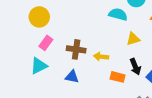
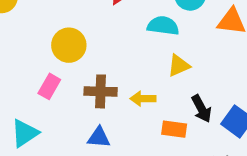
yellow circle: (39, 17) -> (69, 45), moved
yellow triangle: (133, 39) -> (179, 66), moved
cyan triangle: (39, 66) -> (25, 133), moved

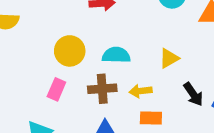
cyan semicircle: (163, 26) -> (116, 55), moved
orange rectangle: (174, 129) -> (151, 118), moved

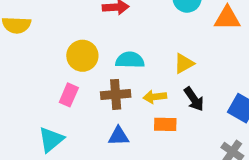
black arrow: (193, 94) -> (194, 99), moved

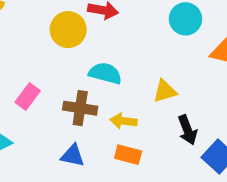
yellow circle: (82, 56) -> (68, 30), moved
black arrow: (194, 99) -> (187, 130), moved

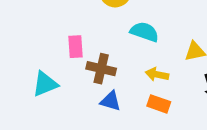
pink rectangle: (28, 96) -> (75, 47), turned -45
brown cross: (80, 108) -> (101, 69), moved

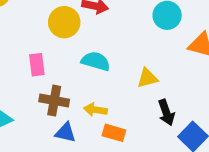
pink rectangle: (75, 47) -> (37, 65), moved
yellow arrow: (157, 74) -> (95, 110), moved

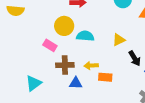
yellow circle: (64, 22) -> (64, 26), moved
pink rectangle: (37, 65) -> (50, 45), turned -40

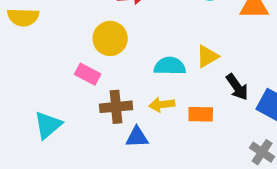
cyan semicircle: (85, 36) -> (170, 66), moved
orange rectangle: (105, 77) -> (201, 114), moved
cyan triangle: (33, 83) -> (48, 125), moved

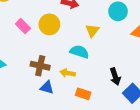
yellow triangle: (207, 56) -> (92, 31), moved, turned -40
pink rectangle: (88, 74) -> (23, 26), moved
orange rectangle: (201, 114) -> (83, 94), moved

